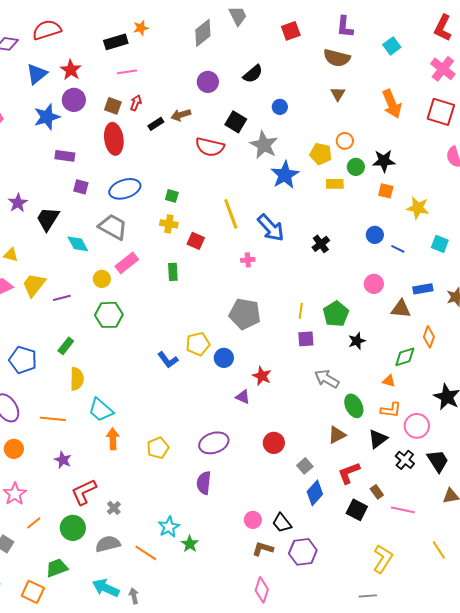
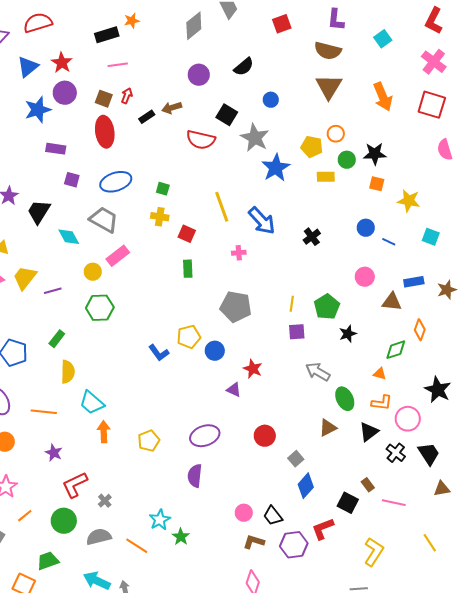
brown triangle: (338, 94) -> (329, 87), size x1.8
green rectangle: (173, 272) -> (188, 269), moved
red L-shape: (349, 473) -> (323, 529), moved

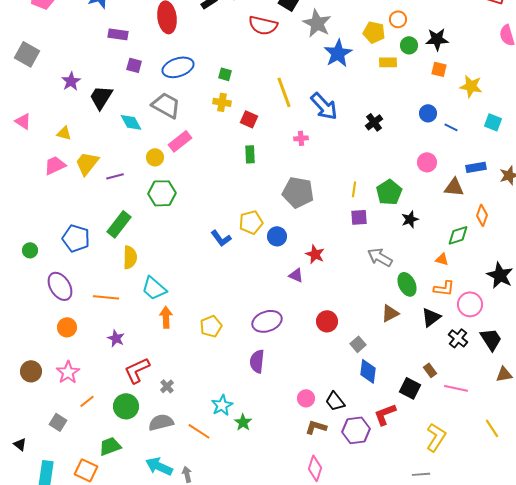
green rectangle: (57, 339) -> (119, 224), size x1.5
blue diamond: (306, 486) -> (368, 371), turned -35

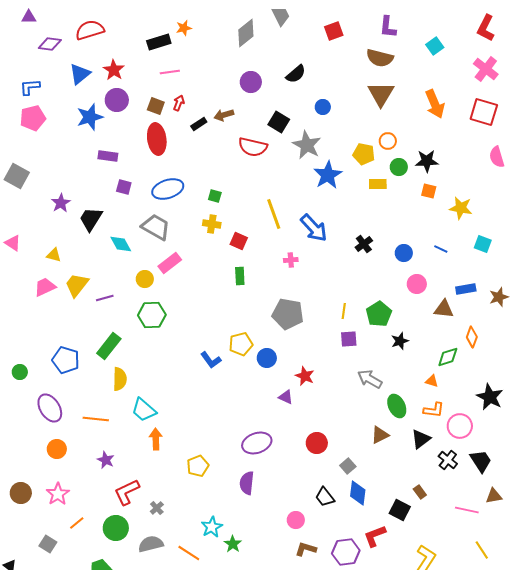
blue circle: (428, 113) -> (404, 253), moved
yellow pentagon: (211, 326) -> (198, 466), moved
pink line: (456, 388) -> (467, 510), moved
black trapezoid: (335, 401) -> (325, 497), moved

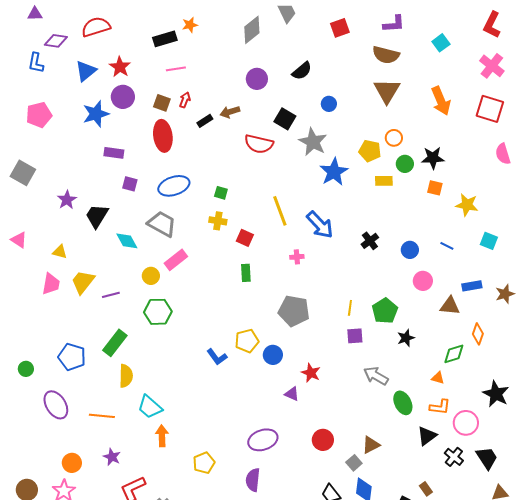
purple L-shape: (388, 27) -> (394, 24), turned -100
blue L-shape: (30, 87) -> (36, 63), moved, turned -75
pink trapezoid: (45, 287) -> (51, 284), turned 125
brown triangle: (380, 435) -> (371, 445), moved
orange circle: (57, 449) -> (72, 463), moved

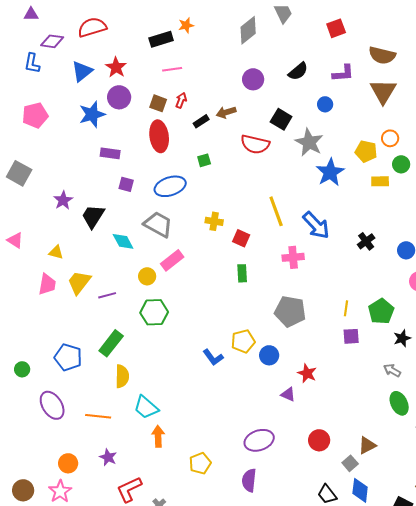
purple L-shape: (394, 24) -> (343, 73), moved
green square: (221, 193) -> (204, 160), moved, turned -32
pink cross: (297, 257) -> (293, 257), size x1.5
gray arrow: (376, 376) -> (392, 370), moved, size x0.7

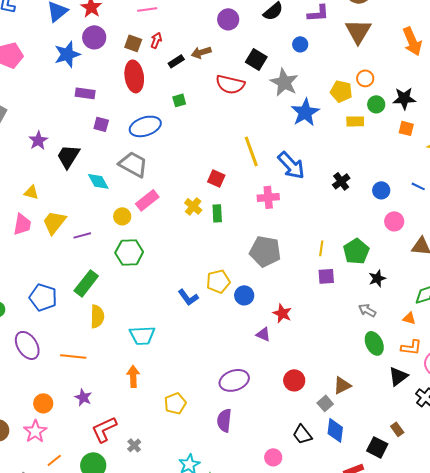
yellow cross: (214, 221) -> (193, 206), moved, turned 30
cyan trapezoid: (146, 407) -> (142, 335), moved, turned -44

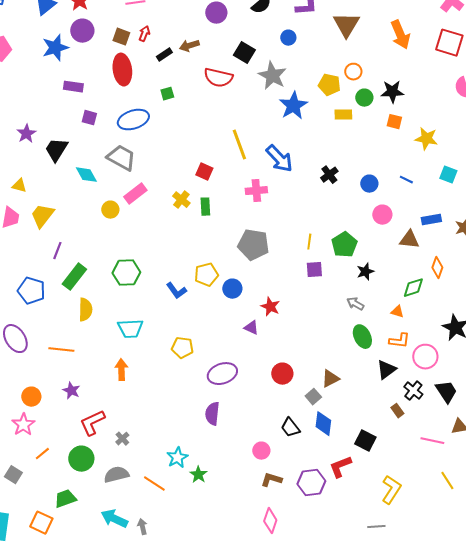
purple line: (82, 235) -> (57, 251), moved, turned -54
green hexagon: (129, 252) -> (126, 273), moved
yellow pentagon: (175, 403) -> (182, 348), moved, turned 30
brown rectangle: (397, 429) -> (397, 411), moved

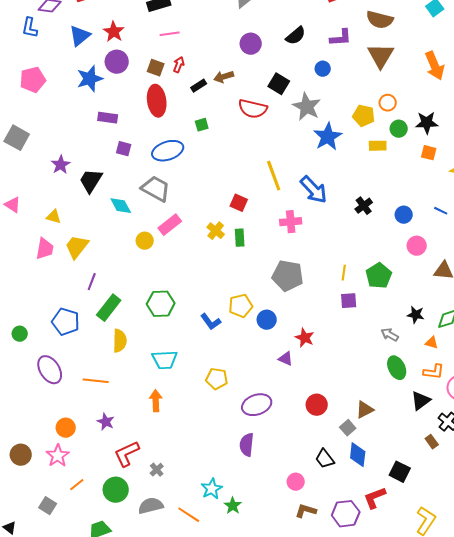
black star: (365, 272) -> (416, 315), moved, turned 30

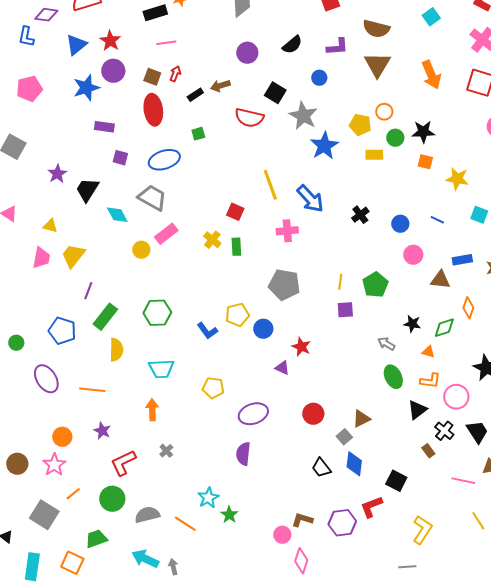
gray cross: (157, 470) -> (166, 451), moved
pink circle: (296, 482) -> (282, 535), moved
gray square: (48, 506) -> (44, 515), size x1.6

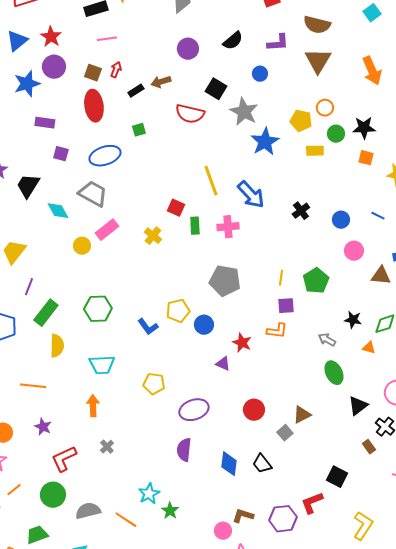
green rectangle: (236, 247) -> (195, 226), moved
orange L-shape: (430, 381) -> (277, 331), moved
blue diamond: (354, 464) -> (229, 464), moved

